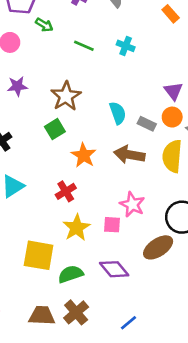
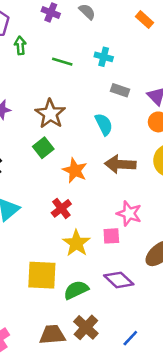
green arrow: (44, 25) -> (20, 46), turned -120
gray rectangle: (147, 124) -> (120, 90), moved
blue line: (128, 323) -> (130, 338), moved

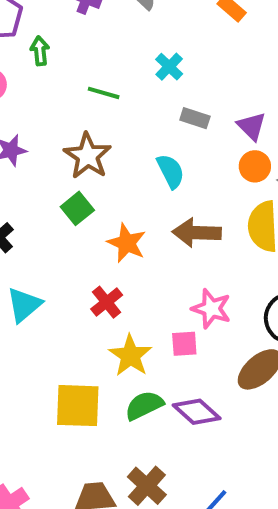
cyan cross: (104, 57) -> (169, 67), turned 30
green line: (62, 62) -> (104, 93), moved
green semicircle: (76, 290) -> (144, 405), moved

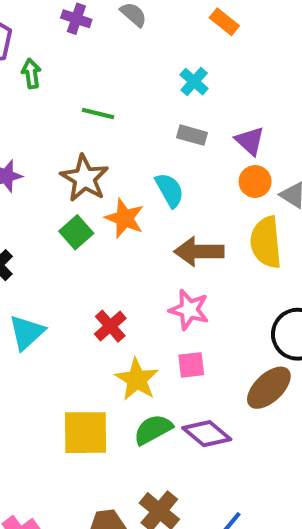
cyan cross: (169, 67) -> (194, 82), moved
orange star: (127, 243) -> (125, 218), moved
pink star: (211, 309) -> (189, 310), moved

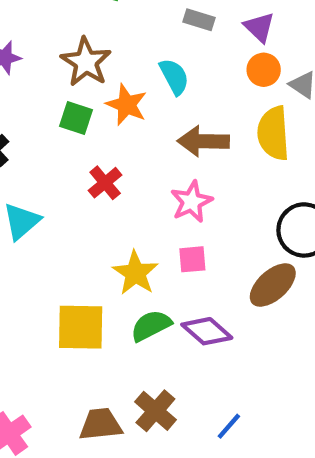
green square: (76, 232) -> (76, 118), turned -32
pink star: (189, 310) -> (191, 202), turned 30
red cross: (110, 326) -> (105, 183), moved

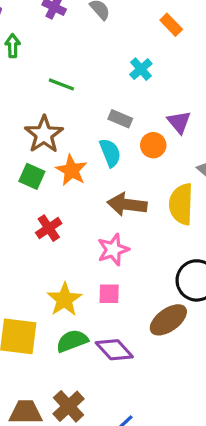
gray rectangle: (199, 20) -> (120, 119), moved
orange circle: (264, 70) -> (153, 145), moved

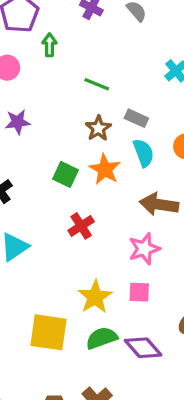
gray rectangle: (120, 119) -> (136, 118), moved
brown star: (44, 134) -> (98, 128), moved, size x0.7

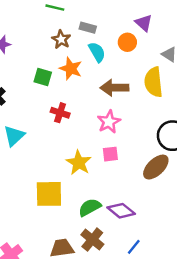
red cross: (81, 226) -> (60, 113), turned -30
green semicircle: (102, 338) -> (90, 207), moved
purple diamond: (143, 348) -> (121, 211), moved

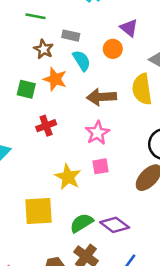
red cross: (60, 113) -> (46, 126), turned -36

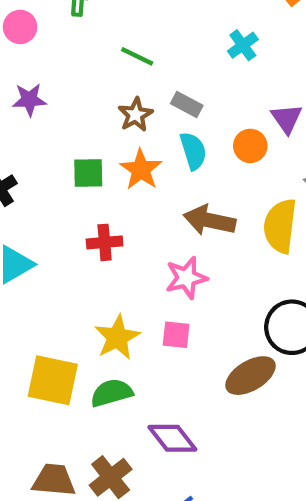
green square: (26, 89) -> (88, 173), turned -30
green semicircle: (82, 223) -> (112, 393), moved

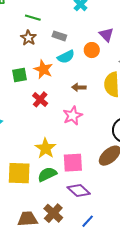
brown star: (136, 115) -> (28, 38), moved
cyan semicircle: (193, 151) -> (66, 57), turned 90
brown arrow: (209, 220) -> (79, 87), size x0.6
red cross: (105, 242) -> (40, 99), moved, turned -35
pink square: (176, 335) -> (73, 163), moved, size x1.5

